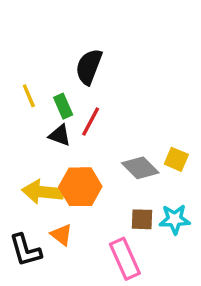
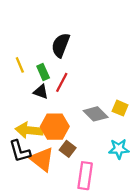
brown square: (142, 219) -> (68, 149), moved, turned 35
orange triangle: (61, 235) -> (42, 159), size x1.6
black L-shape: (25, 250) -> (20, 151), moved
pink rectangle: (125, 259) -> (85, 176), turned 32

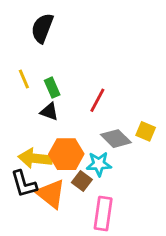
black semicircle: (61, 45) -> (42, 28), moved
red line: (62, 82) -> (97, 100), moved
cyan star: (119, 149) -> (99, 164), moved

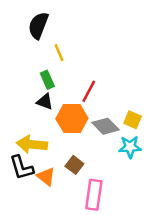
yellow line: (24, 79) -> (59, 53), moved
orange hexagon: (66, 154) -> (72, 118), moved
cyan star: (99, 164) -> (130, 147), moved
orange triangle: (51, 194) -> (46, 177), size x0.7

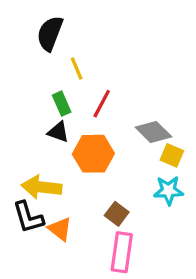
red line: (89, 91) -> (102, 104), moved
gray diamond: (105, 126) -> (153, 132), moved
brown square: (74, 165) -> (117, 214), moved

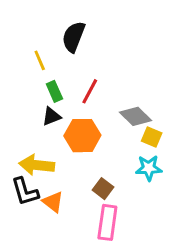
black semicircle: (50, 33) -> (74, 37), moved
yellow line: (77, 68) -> (40, 60), moved
black triangle: (58, 132) -> (51, 116), turned -42

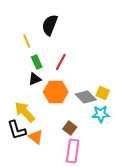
gray diamond: (135, 116) -> (86, 97), moved
yellow arrow: (37, 165) -> (25, 112), turned 40

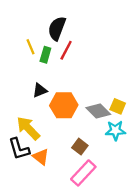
green rectangle: (37, 62) -> (45, 55), moved, turned 40
red line: (61, 62) -> (66, 50), moved
pink rectangle: (73, 151) -> (83, 173), turned 35

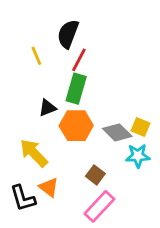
green rectangle: (45, 55) -> (76, 89), moved, size x1.5
black L-shape: (19, 149) -> (23, 198), moved

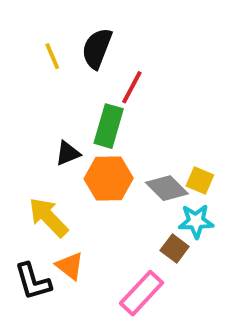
yellow line: (36, 56) -> (52, 56), moved
red line: (79, 60) -> (132, 87), moved
brown square: (95, 175) -> (175, 248), moved

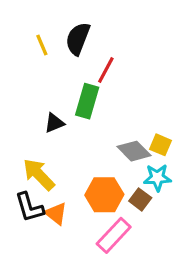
orange hexagon: (109, 179) -> (104, 195), moved
black L-shape: (33, 281) -> (29, 207), moved

